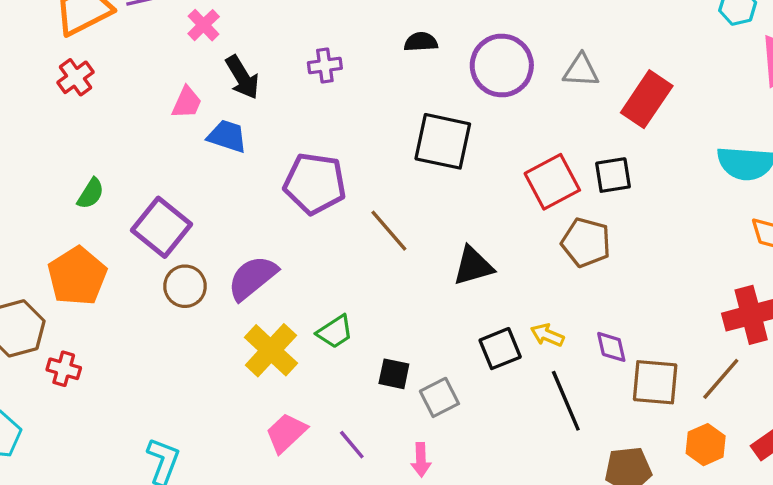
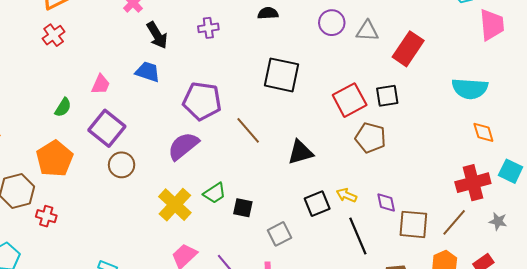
purple circle: (502, 66) -> (332, 23), moved, size x0.7
pink trapezoid: (187, 103) -> (101, 84), moved
purple semicircle: (252, 278) -> (183, 146), moved
black square: (394, 374) -> (243, 208), moved

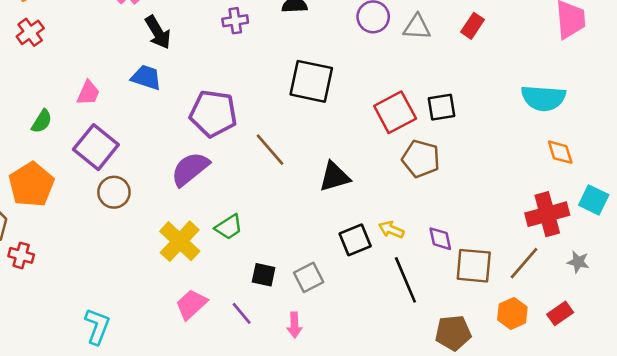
purple cross: (208, 28) -> (235, 21), moved
red rectangle: (408, 49) -> (472, 26), moved, size x0.6
black square: (243, 208) -> (264, 275), moved

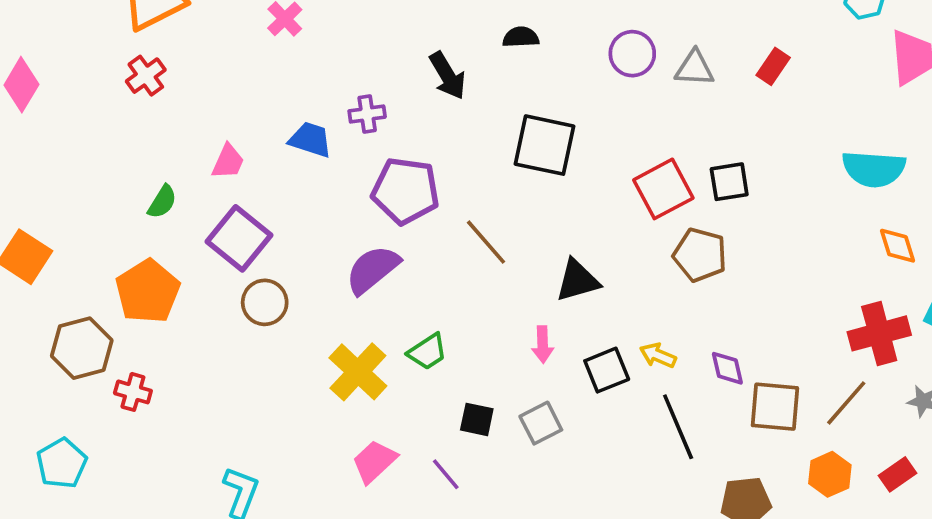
purple cross: (235, 21) -> (367, 114), moved
black arrow: (158, 32) -> (448, 76), moved
pink arrow: (294, 325) -> (543, 344), moved

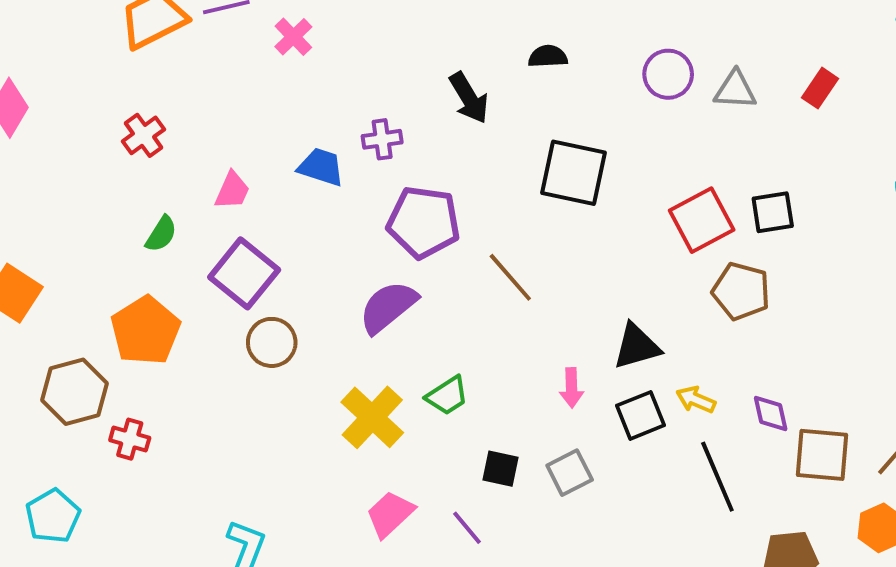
red cross: (146, 76) -> (143, 135), moved
black triangle: (577, 280) -> (637, 346), moved

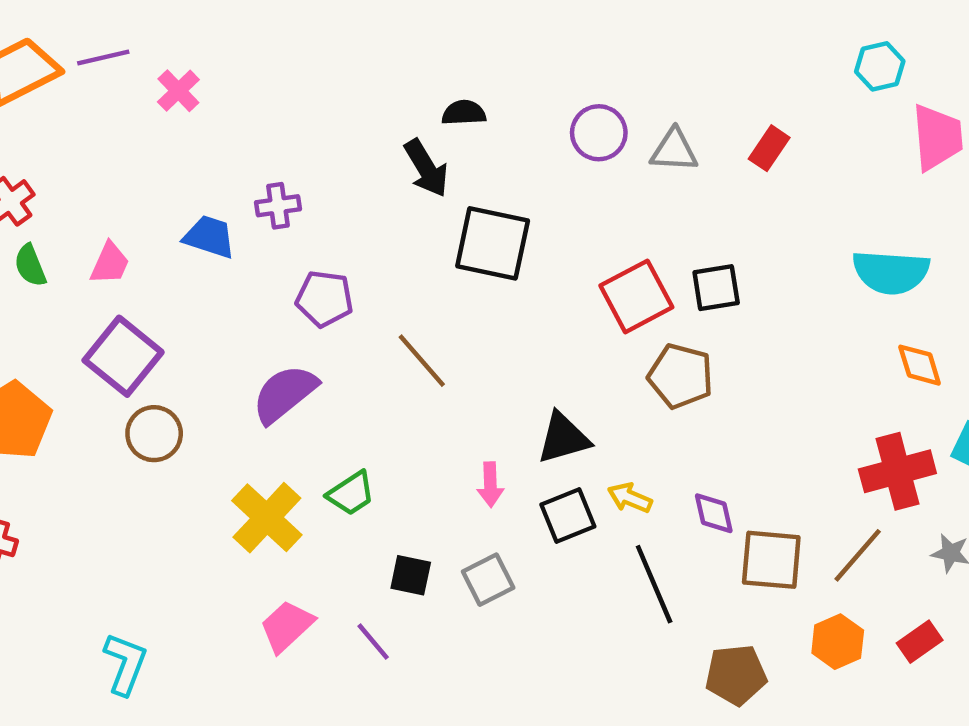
black arrow: (469, 98) -> (426, 168), moved
purple pentagon: (424, 222) -> (324, 299), size x0.7
green semicircle: (161, 234) -> (30, 265), moved, turned 126

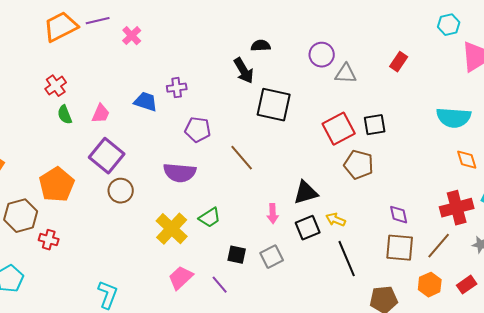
gray triangle: (674, 150) -> (346, 74), moved
purple semicircle: (285, 394) -> (180, 173), turned -136
purple diamond: (714, 513) -> (399, 215), moved

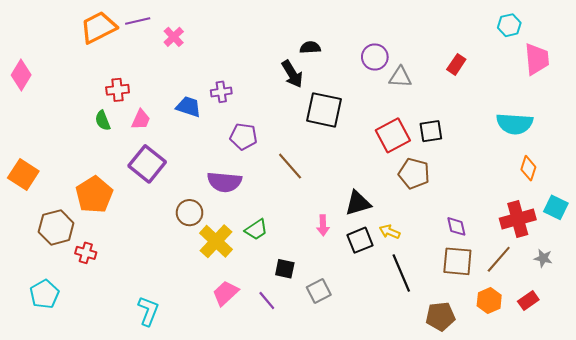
red cross: (56, 86) -> (118, 90), moved, turned 30
orange diamond: (467, 160) -> (528, 168), turned 35
brown circle: (121, 191) -> (190, 213), moved
gray square: (272, 257) -> (319, 291), moved

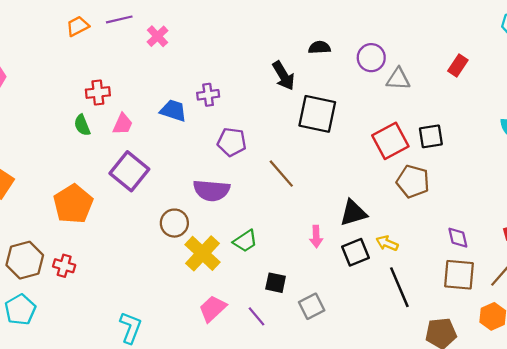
orange trapezoid: (98, 27) -> (78, 26), size x0.6
black semicircle: (310, 47) -> (319, 48), moved
brown hexagon: (56, 227) -> (25, 260), moved

